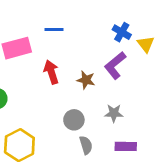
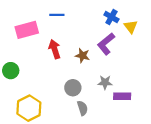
purple rectangle: (126, 146) -> (122, 96), moved

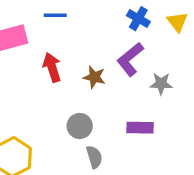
yellow triangle: (131, 27) -> (177, 22), moved
gray star: (105, 82) -> (161, 84), moved
purple rectangle: (122, 96) -> (140, 128), moved

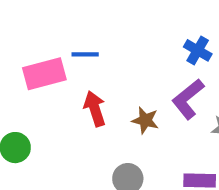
blue line: (55, 15) -> (85, 54), moved

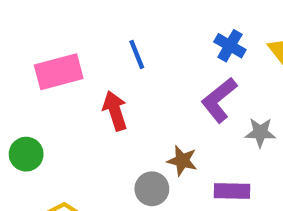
blue line: (85, 54) -> (137, 54), moved, turned 68
brown star: (145, 120) -> (182, 161), moved

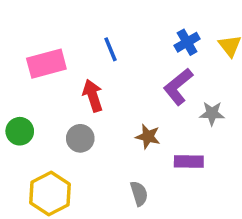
blue cross: (230, 46) -> (187, 42), turned 30
gray circle: (152, 189) -> (80, 138), moved

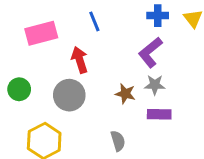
blue cross: (187, 42) -> (158, 16), turned 30
gray star: (212, 113) -> (155, 85), moved
gray circle: (80, 138) -> (69, 95), size x1.4

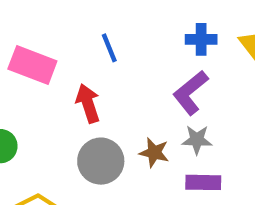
pink rectangle: (41, 33) -> (32, 65), turned 36
gray circle: (69, 95) -> (101, 161), moved

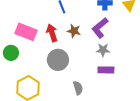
pink rectangle: (32, 65) -> (26, 32), moved
brown star: (154, 153) -> (74, 31), moved

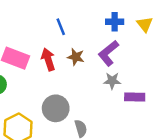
gray circle: (58, 60) -> (56, 108), moved
purple rectangle: (106, 70) -> (135, 97), moved

